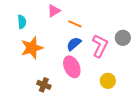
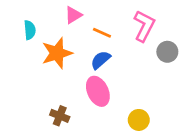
pink L-shape: (100, 46) -> (144, 26), moved
orange star: (32, 48) -> (57, 53), moved
yellow circle: (108, 81) -> (139, 120), moved

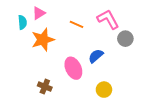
pink triangle: (73, 15) -> (39, 13), moved
pink L-shape: (144, 26) -> (108, 19), turned -55
blue semicircle: (101, 60) -> (96, 56), moved

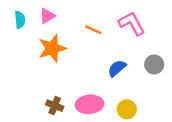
cyan semicircle: (22, 22) -> (20, 20), moved
gray circle: (125, 39) -> (154, 65), moved
pink ellipse: (73, 68) -> (90, 104), moved, turned -70

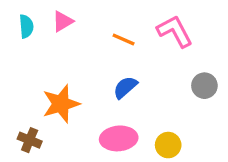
orange star: (52, 48) -> (61, 104), moved
blue semicircle: (117, 68) -> (125, 87), moved
brown cross: (55, 106) -> (30, 140), moved

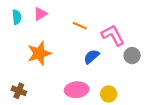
pink L-shape: (175, 31) -> (113, 35), moved
blue semicircle: (125, 87) -> (91, 57), moved
orange star: (61, 104) -> (39, 53), moved

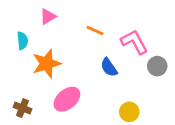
cyan semicircle: (17, 17) -> (22, 41), moved
blue semicircle: (91, 57) -> (109, 67), turned -84
pink ellipse: (77, 90) -> (67, 99), moved, turned -35

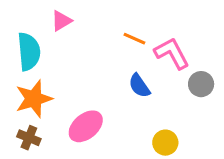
orange line: (95, 31) -> (134, 39), moved
cyan semicircle: (22, 41) -> (29, 52), size x1.6
orange star: (47, 64) -> (34, 99), moved

